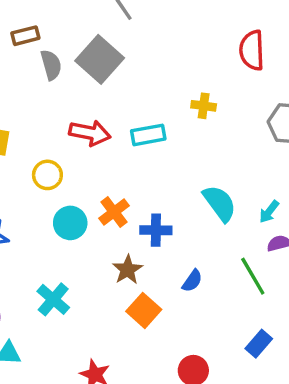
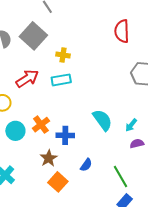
yellow cross: (204, 106) -> (63, 55), moved
red arrow: (90, 133) -> (27, 79), turned -45
green line: (253, 276) -> (120, 176), moved

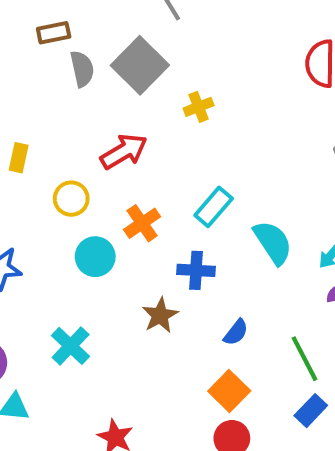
yellow cross: (63, 55) -> (199, 107), turned -32
cyan rectangle: (61, 80) -> (214, 207), moved, turned -42
orange cross: (41, 125) -> (142, 223), moved
orange square: (58, 182) -> (229, 391), moved

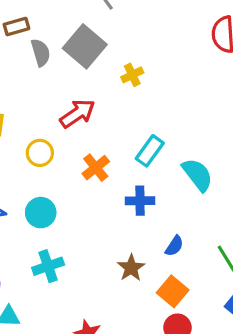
cyan circle: (95, 257) -> (41, 213), moved
brown star: (160, 315) -> (131, 268), moved
cyan cross: (71, 346) -> (48, 266), turned 32

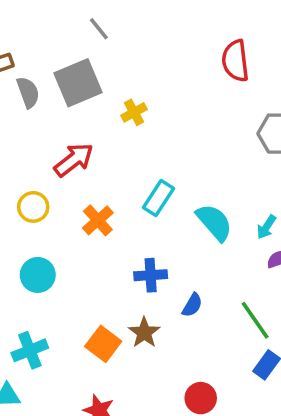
gray square: (85, 46) -> (78, 83), turned 30
blue cross: (140, 201) -> (151, 275), moved
cyan cross: (48, 266) -> (30, 350), moved
orange square: (173, 291) -> (103, 344), moved

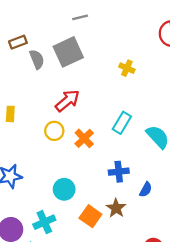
gray line: (99, 29) -> (80, 17), turned -63
yellow cross: (134, 112) -> (127, 68), moved, turned -35
yellow circle: (33, 207) -> (54, 131), moved
cyan circle: (38, 275) -> (64, 189), moved

